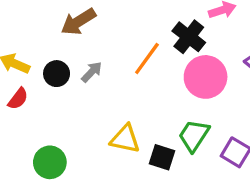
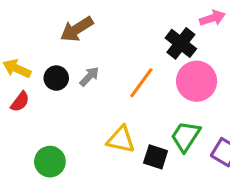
orange line: (147, 59) -> (141, 83), moved

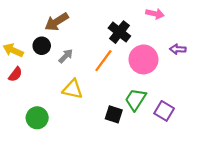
pink arrow: (212, 18) -> (155, 14), turned 30
black cross: (181, 43) -> (119, 32), moved
black circle: (56, 78) -> (42, 46), moved
yellow triangle: (121, 140) -> (73, 89), moved

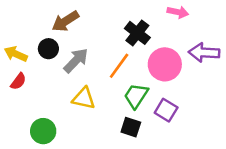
purple arrow: (178, 49) -> (204, 53), size x1.6
gray arrow: (66, 56) -> (76, 60), size x1.5
green trapezoid: (135, 100) -> (136, 96), moved
purple square: (164, 111) -> (166, 110), moved

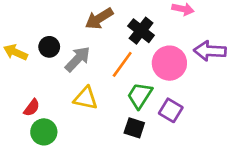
brown arrow: (65, 21) -> (99, 19), moved
red semicircle: (18, 81) -> (32, 108), moved

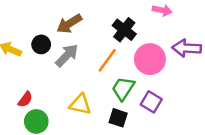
brown arrow: (99, 19) -> (69, 24), moved
yellow triangle: (86, 98) -> (80, 104), moved

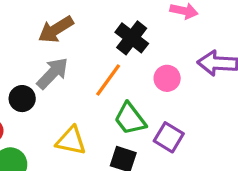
black circle: (41, 44) -> (22, 99), moved
pink circle: (150, 59) -> (167, 78), size x0.6
green trapezoid: (123, 88) -> (130, 119), turned -70

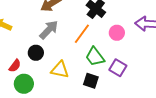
black circle: (22, 99) -> (36, 53), moved

